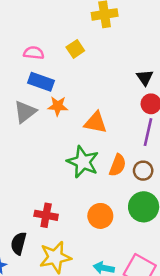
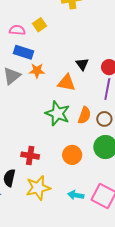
yellow square: (75, 49) -> (39, 25), moved
black triangle: (145, 78) -> (82, 64), moved

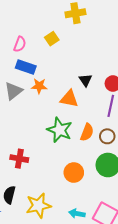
yellow square: (39, 25) -> (52, 39), moved
pink semicircle: (17, 30) -> (20, 44), turned 105
red cross: (30, 156) -> (19, 159), moved

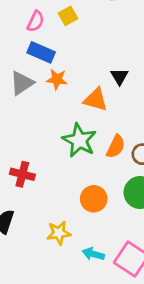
yellow square: (52, 39) -> (68, 16), moved
yellow star: (38, 206) -> (59, 233), moved, size x0.7

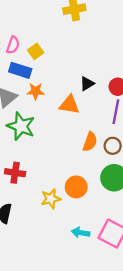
yellow square: (68, 16) -> (36, 51), moved
black triangle: (119, 77) -> (87, 84), turned 35
green star: (79, 140) -> (21, 126), moved
yellow star: (59, 233) -> (51, 199), moved

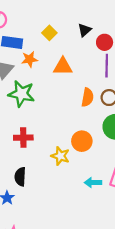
yellow square: (36, 51) -> (49, 33), moved
black triangle: (87, 84) -> (85, 30), moved
yellow star: (51, 199) -> (60, 156), turned -30

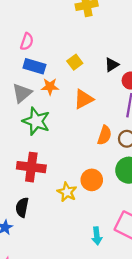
orange triangle: (63, 66) -> (83, 99), turned -36
red cross: (23, 138) -> (31, 167), size x1.4
cyan arrow: (93, 183) -> (97, 236), moved, turned -105

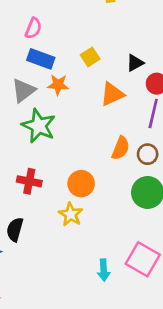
orange triangle: (83, 99) -> (112, 94), moved
red cross: (31, 167) -> (29, 181), size x0.7
orange circle: (92, 180) -> (81, 184), moved

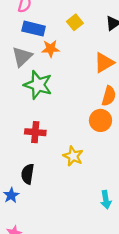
orange triangle: (112, 94) -> (104, 63), moved
orange circle: (81, 184) -> (101, 120), moved

